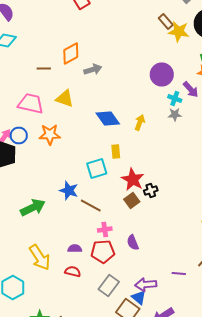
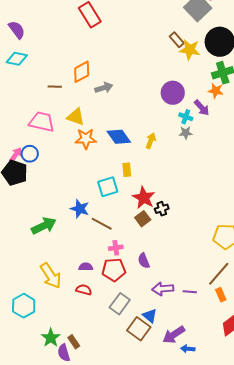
orange star: (50, 134) -> (86, 139), moved
purple arrow: (146, 284) -> (163, 289), moved

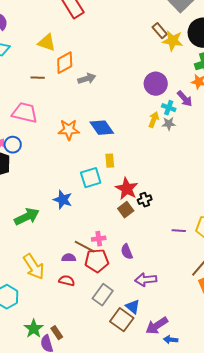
yellow triangle: (76, 117) -> (47, 43), moved
yellow arrow: (151, 141) -> (154, 120), moved
brown line: (102, 224) -> (85, 247), moved
purple line: (190, 292) -> (179, 231), moved

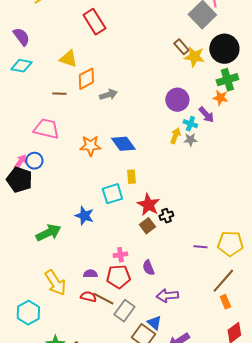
brown line: (85, 247) -> (103, 299), moved

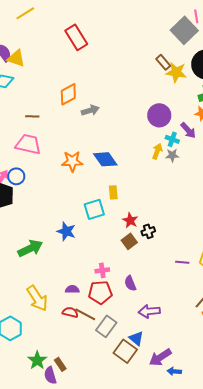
yellow triangle: (68, 59) -> (16, 58), moved
brown line: (59, 94) -> (32, 116), moved
red star: (148, 205) -> (130, 220), size x0.7

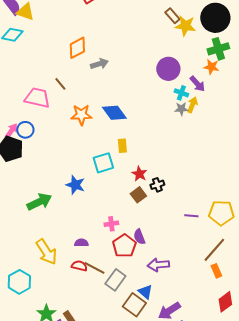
brown line: (32, 116) -> (60, 84), moved, turned 48
yellow arrow: (157, 151) -> (192, 105), moved
red pentagon: (100, 292) -> (124, 246), moved, turned -30

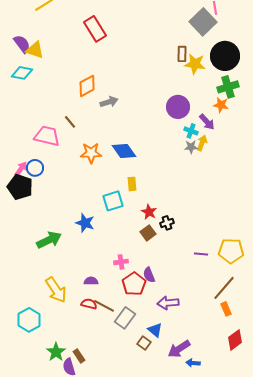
brown rectangle: (172, 16) -> (182, 54), turned 42
brown square: (134, 305) -> (144, 343), size x0.6

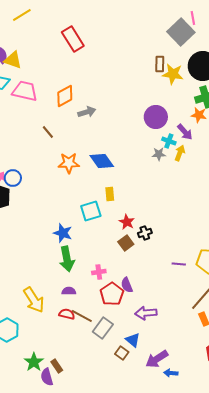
pink trapezoid: (47, 136) -> (25, 91), moved
gray star: (191, 147) -> (159, 154), moved
green arrow: (49, 240) -> (67, 259), moved, turned 105

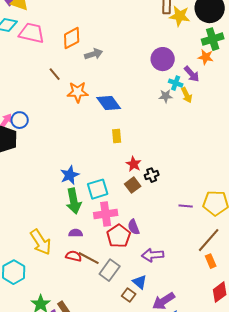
yellow arrow: (180, 153) -> (187, 95), turned 133
orange star: (69, 163) -> (78, 92), moved
cyan square: (91, 211) -> (98, 189), moved
blue star: (63, 233) -> (70, 175), turned 30
pink cross: (99, 272) -> (106, 214), size x1.6

